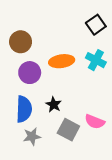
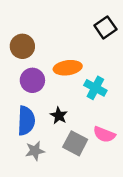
cyan cross: (96, 60) -> (95, 88), moved

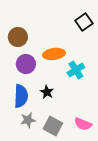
cyan cross: (95, 88) -> (76, 70), turned 30
pink semicircle: (104, 134) -> (83, 124), moved
gray square: (75, 143) -> (53, 126), moved

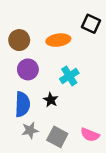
black square: (84, 22) -> (91, 24), turned -30
orange ellipse: (54, 54) -> (58, 40), moved
cyan cross: (76, 70) -> (69, 76), moved

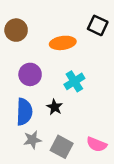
brown circle: (19, 40) -> (16, 30), moved

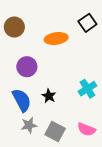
black square: (98, 25) -> (87, 23), turned 30
cyan cross: (74, 81) -> (87, 89), moved
blue semicircle: (24, 112) -> (22, 100), turned -30

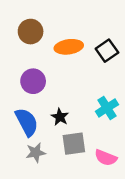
black square: (87, 23) -> (107, 51), moved
brown circle: (14, 27) -> (31, 32), moved
gray square: (55, 131) -> (74, 144), moved, turned -36

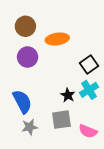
black square: (107, 51) -> (89, 64), moved
purple circle: (33, 81) -> (28, 57), moved
black star: (60, 117) -> (68, 95), moved

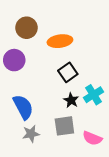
purple circle: (28, 57) -> (14, 60), moved
black square: (89, 64) -> (68, 72), moved

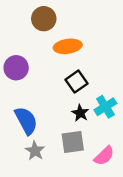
brown circle: (27, 28) -> (44, 19), moved
gray star: (31, 134) -> (35, 151), turned -30
pink semicircle: (92, 138) -> (104, 156), turned -66

